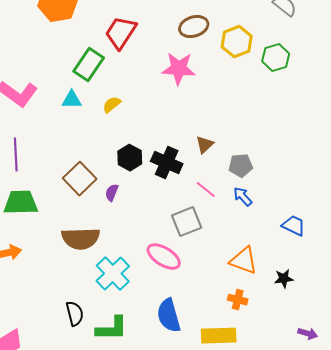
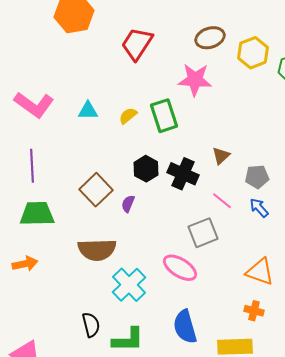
green rectangle: (89, 65) -> (164, 116), moved, turned -52

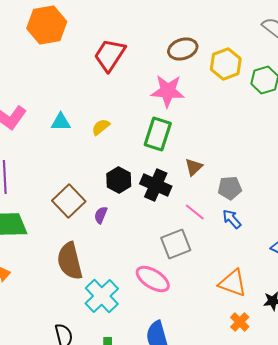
green rectangle: (164, 116) -> (158, 134), moved, turned 36
brown semicircle: (97, 250) -> (70, 261), turned 78
orange cross: (254, 311) -> (240, 322), moved, turned 30

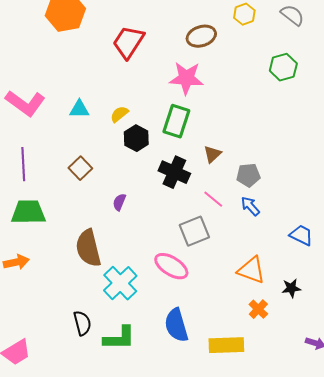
yellow hexagon: (226, 64) -> (244, 14), moved, size x0.7
black hexagon: (119, 180) -> (136, 138), moved
brown square: (69, 201) -> (80, 168), moved, size x0.7

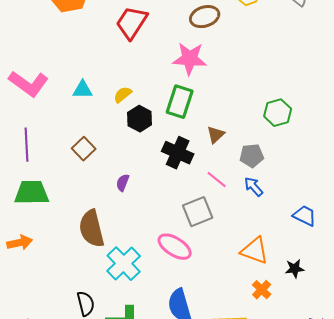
green hexagon: (283, 67) -> (278, 113), moved

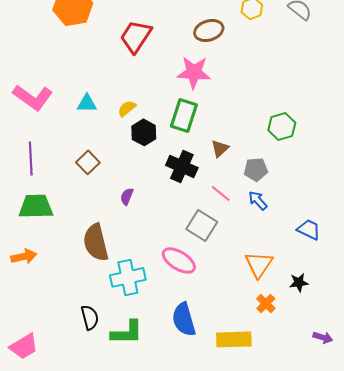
gray square: (198, 212) -> (202, 225), turned -36
orange triangle: (255, 251) -> (259, 264), turned 44
cyan cross: (124, 264) -> (128, 277), turned 32

